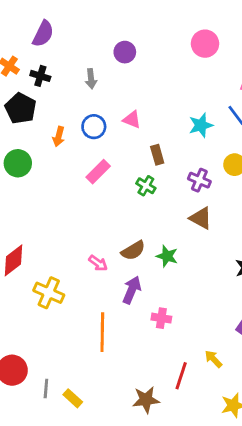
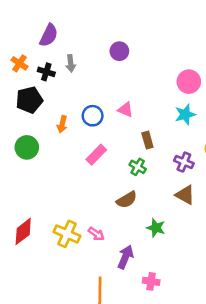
pink circle: (205, 44) -> (189, 82), moved
gray arrow: (91, 79) -> (71, 63), moved
black pentagon: (21, 108) -> (29, 100), turned 30
brown semicircle: (133, 251) -> (127, 200), moved
yellow cross: (49, 293) -> (67, 234), moved

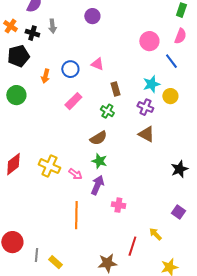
cyan star: (185, 115) -> (151, 84), moved
green star: (156, 228) -> (99, 161), moved
pink arrow: (96, 234) -> (75, 174), moved

